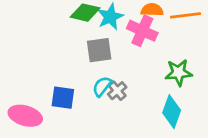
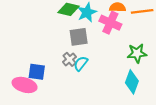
gray cross: (117, 91) -> (70, 59), moved
blue square: (63, 98) -> (37, 72), moved

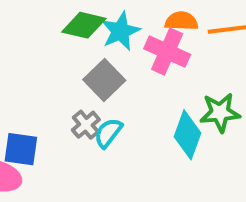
gray square: (79, 37) -> (104, 80), turned -36
cyan diamond: (132, 82) -> (187, 135), moved

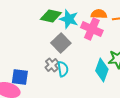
cyan star: (120, 31) -> (69, 19), turned -30
cyan semicircle: (108, 133) -> (63, 69), turned 133

